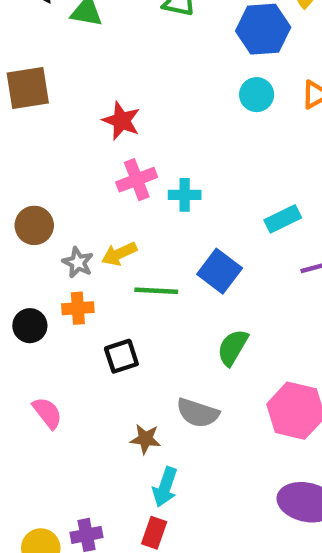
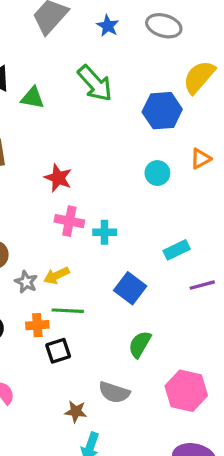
cyan circle: (257, 95) -> (157, 173), moved
pink cross: (137, 180) -> (69, 221), turned 32
green line: (156, 291) -> (68, 311), moved
orange cross: (78, 308) -> (37, 325), moved

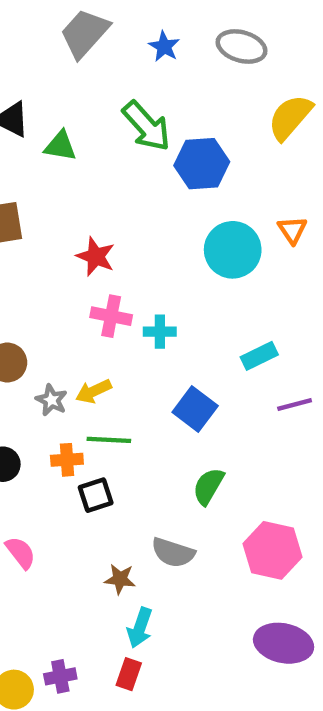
blue hexagon: (162, 111) -> (202, 164), moved
orange triangle: (201, 159) -> (292, 230), turned -35
cyan circle: (157, 173) -> (233, 250), size x1.6

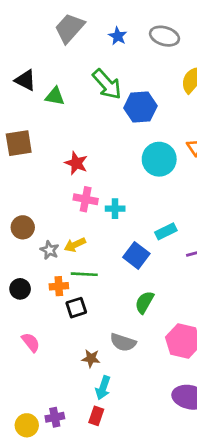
cyan rectangle: (259, 356) -> (166, 231), moved

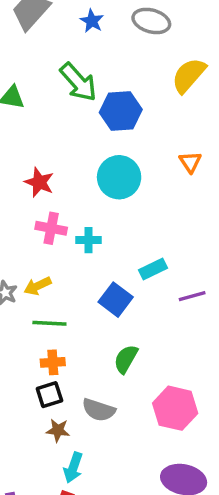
cyan circle: (159, 159) -> (119, 177), moved
orange cross: (59, 286) -> (53, 362), moved
black square: (76, 308) -> (49, 395), moved

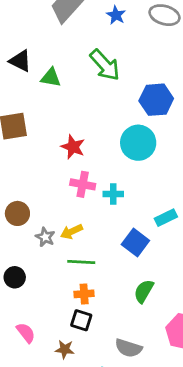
blue hexagon: (121, 111) -> (156, 100), moved
black square: (49, 395) -> (81, 320), turned 35
gray semicircle: (99, 410) -> (128, 348), moved
brown star: (58, 430) -> (65, 349), moved

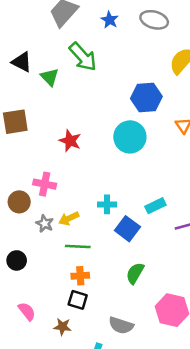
green arrow: (105, 65) -> (83, 57), moved
green triangle: (51, 78) -> (50, 77), turned 36
pink cross: (83, 184) -> (45, 184), moved
cyan cross: (113, 194) -> (107, 204), moved

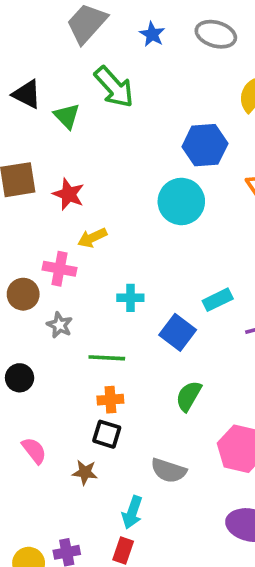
red star: (70, 141) -> (69, 194), moved
cyan cross: (107, 204) -> (130, 298), moved
yellow arrow: (69, 218) -> (92, 238), moved

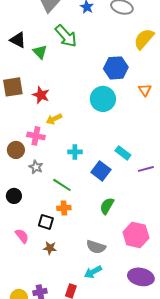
cyan rectangle: (218, 300) -> (123, 153), turned 63
green line: (107, 358) -> (62, 185), turned 30
black square: (107, 434) -> (46, 222), moved
cyan arrow: (132, 512) -> (93, 272), moved, turned 42

